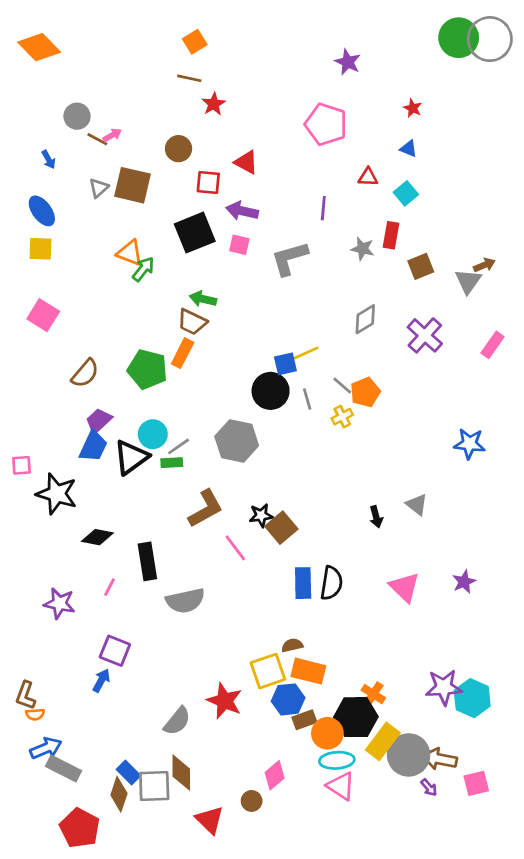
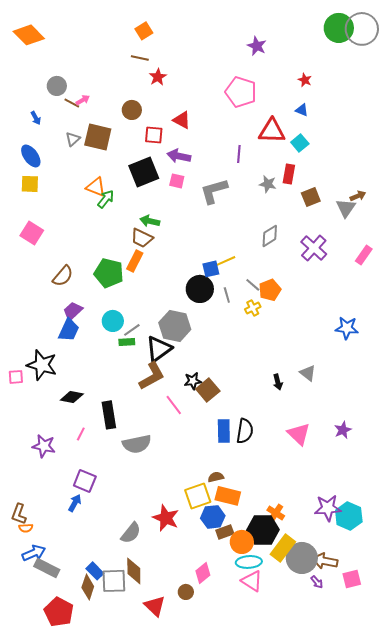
red triangle: (368, 177) -> (272, 131), size x1.8
black triangle: (131, 457) -> (159, 349), moved
pink square: (22, 465) -> (16, 377), moved

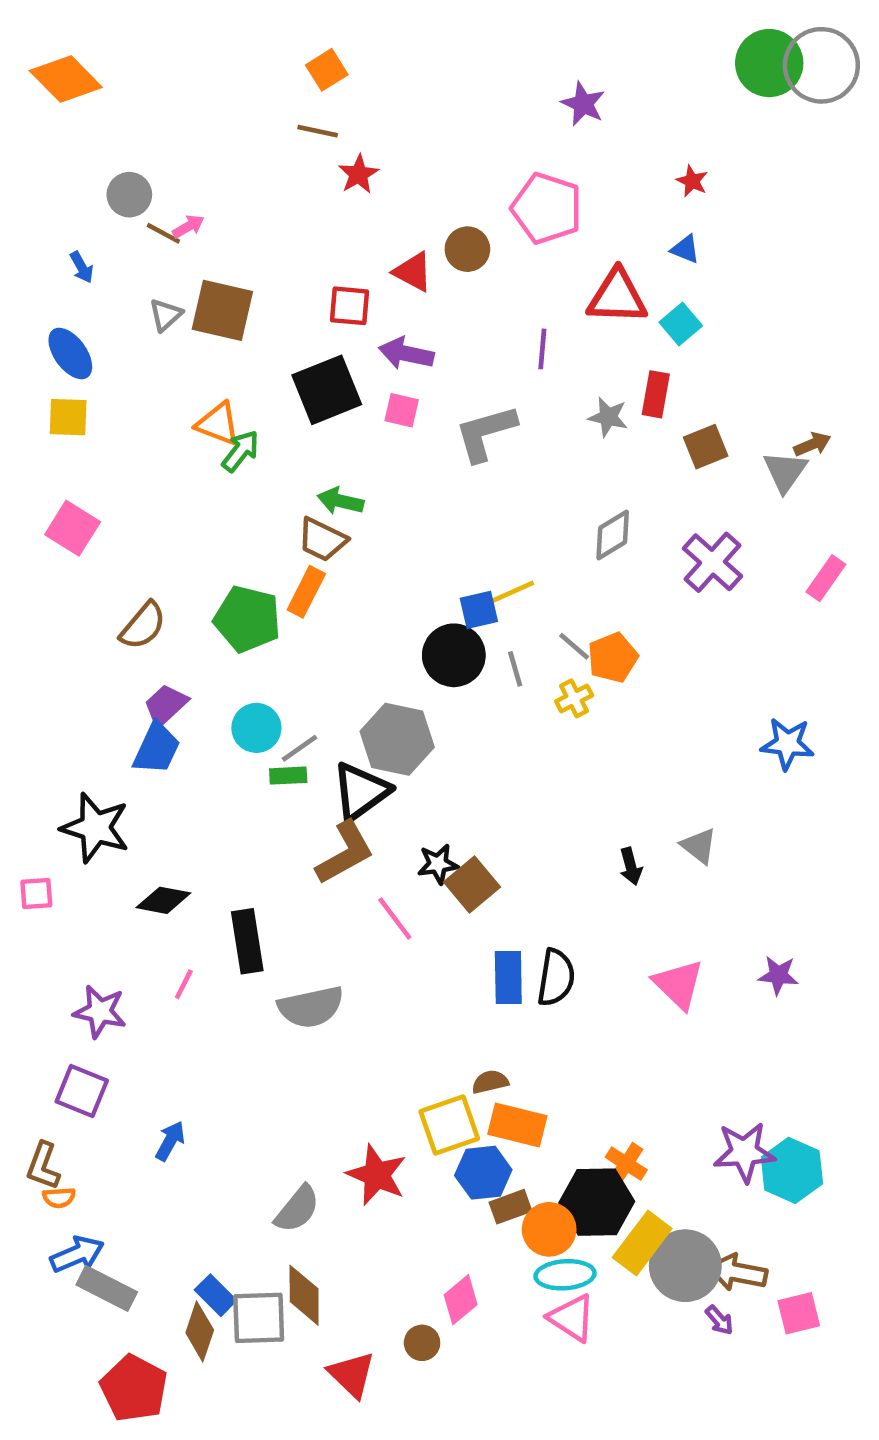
brown circle: (132, 110) -> (467, 249), moved
pink square: (16, 377) -> (36, 894), moved
purple star: (343, 430) -> (778, 975), turned 30
purple square: (85, 481) -> (82, 1091), moved

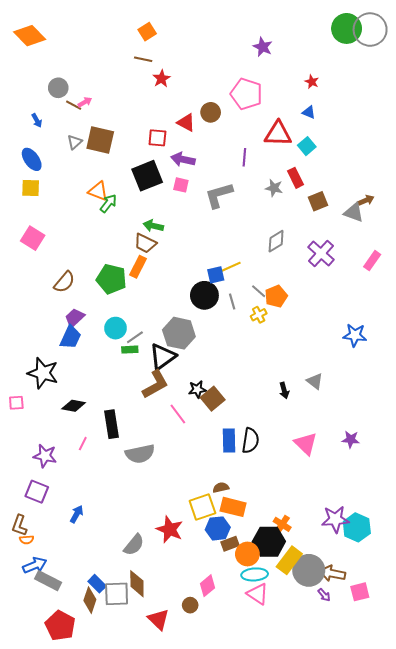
red rectangle: (656, 394) -> (295, 178), turned -36
gray triangle: (785, 471) -> (354, 213), turned -45

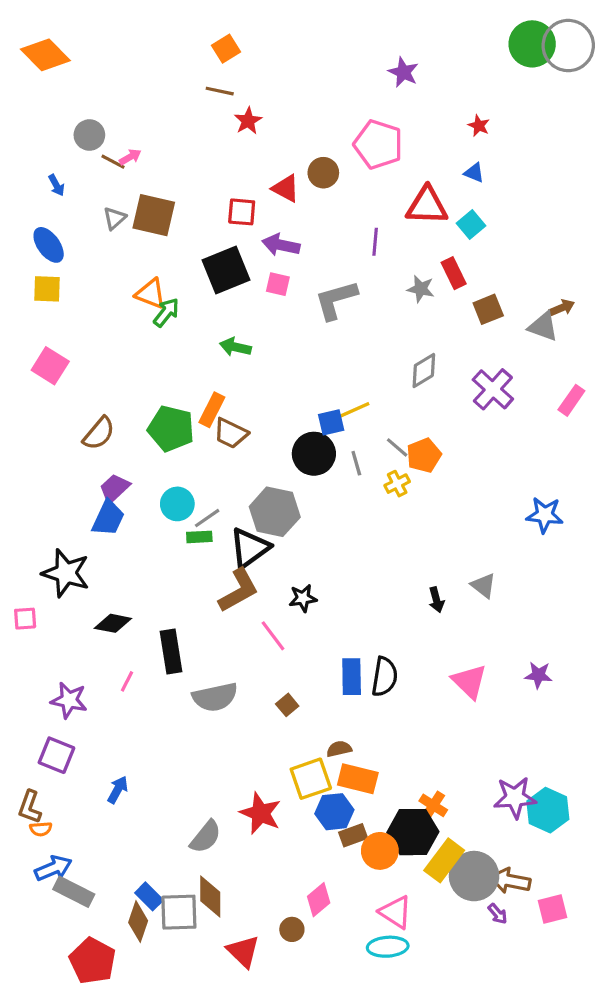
brown trapezoid: (145, 243) -> (231, 433), moved
brown square: (213, 399) -> (287, 705), moved, size x0.6
cyan ellipse: (255, 574) -> (388, 947), moved

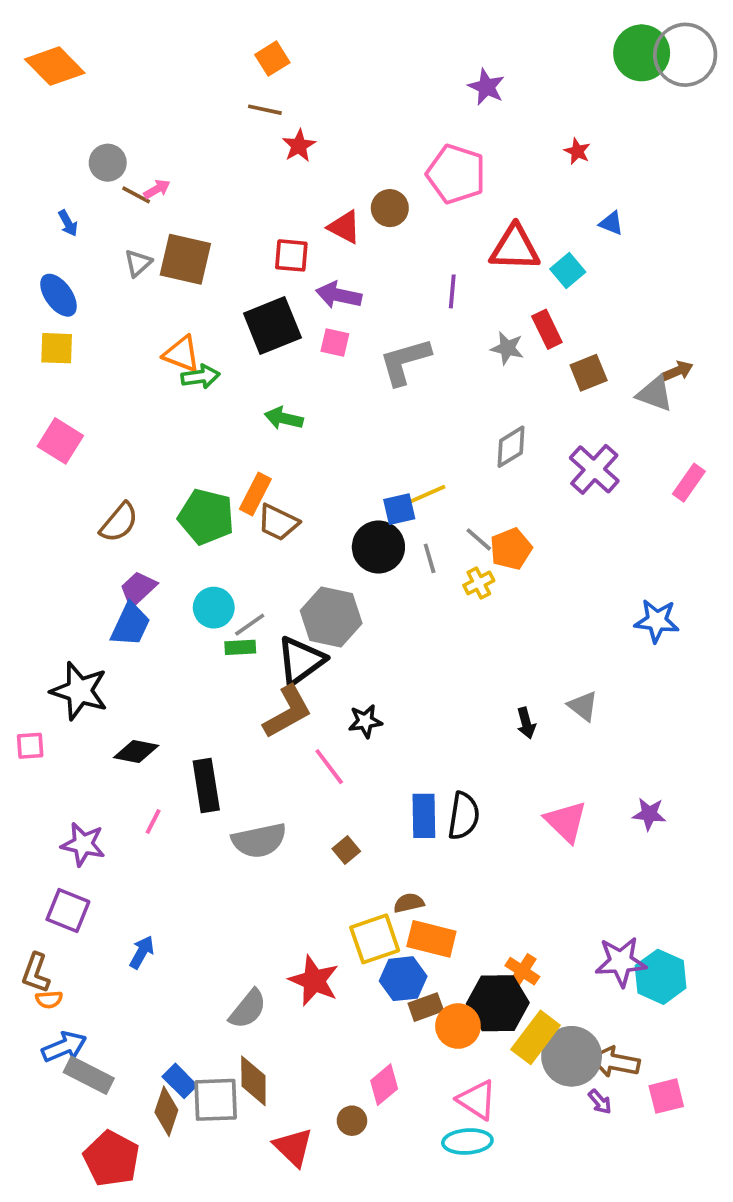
blue triangle: (474, 173) -> (611, 223), moved
green arrow: (166, 312) -> (200, 377), turned 44

